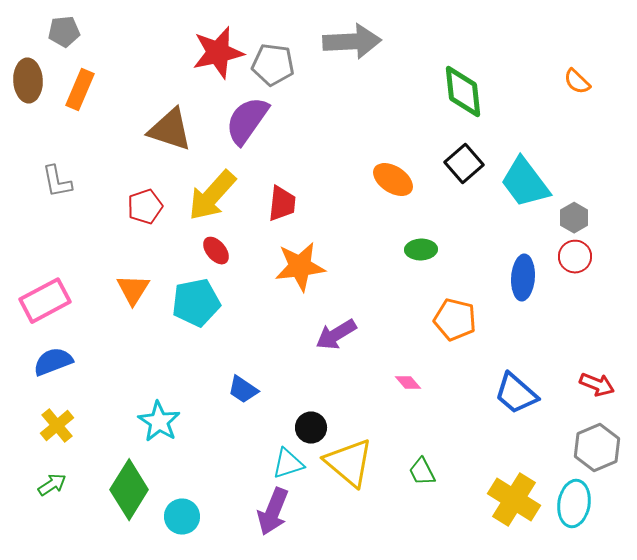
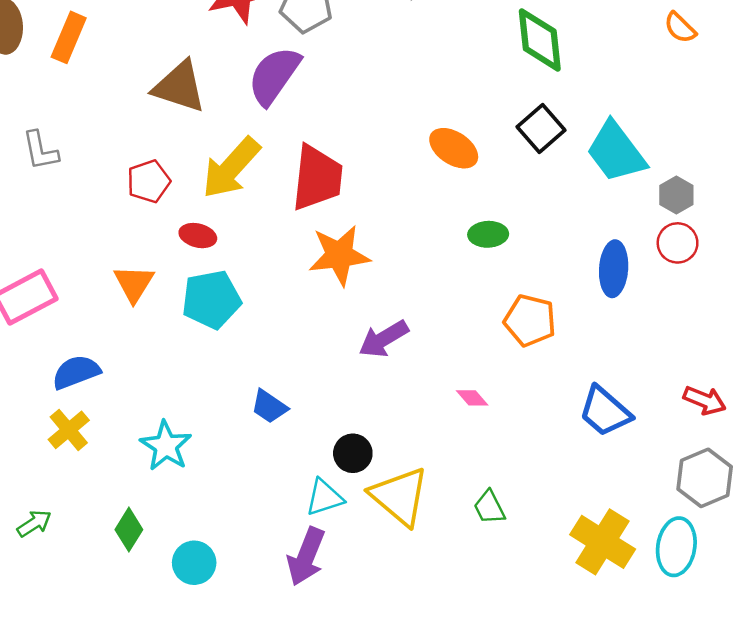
red trapezoid: (282, 204) -> (317, 178), size x1.5
red ellipse: (216, 251) -> (198, 236), moved, turned -36
blue semicircle: (53, 362) -> (76, 372), moved
yellow cross: (57, 426) -> (69, 430), moved
green diamond: (129, 490) -> (129, 530), size x0.6

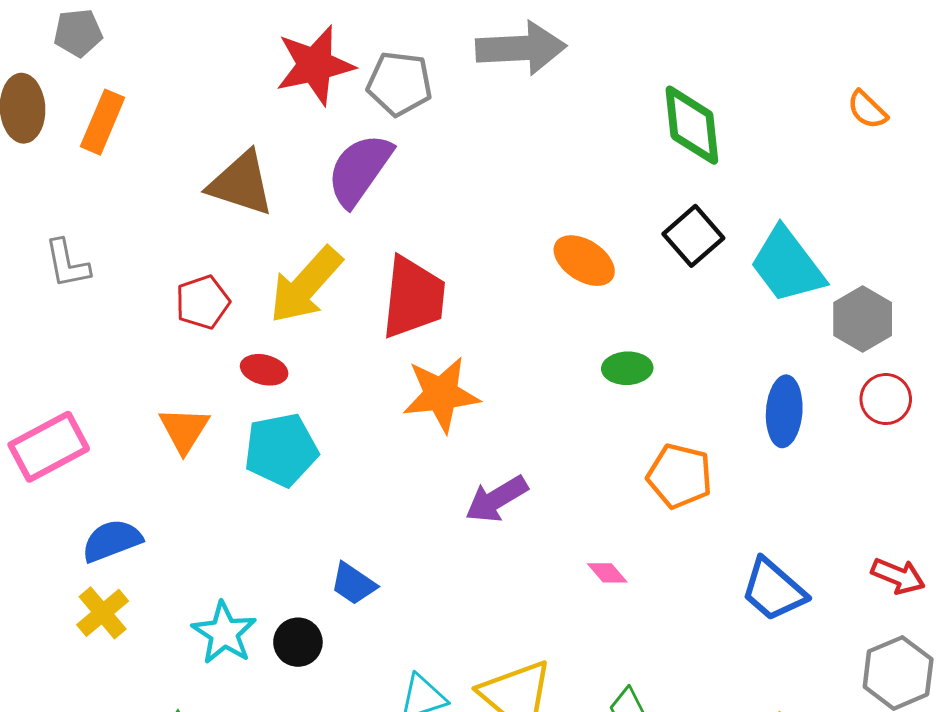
gray hexagon: (676, 195) -> (863, 319), size x1.4
red circle: (678, 243) -> (886, 399), moved
black circle: (353, 453) -> (298, 642), moved

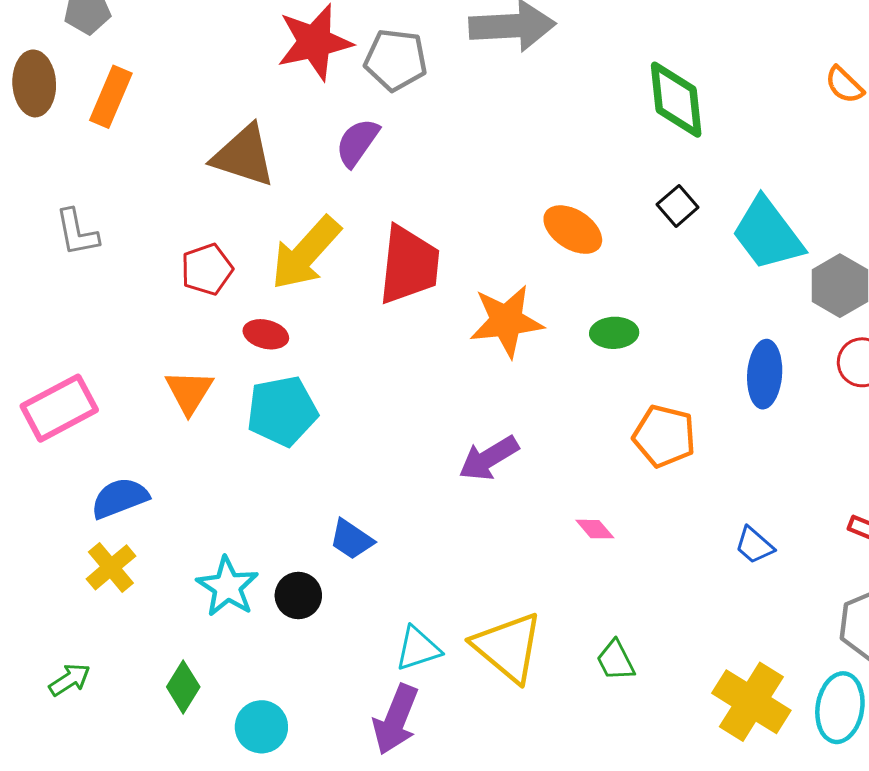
purple semicircle: (360, 170) -> (357, 142), size x0.7
black square: (693, 236) -> (678, 206), size x0.7
orange star: (441, 394) -> (506, 321), moved
blue trapezoid: (773, 590) -> (754, 545), size x0.6

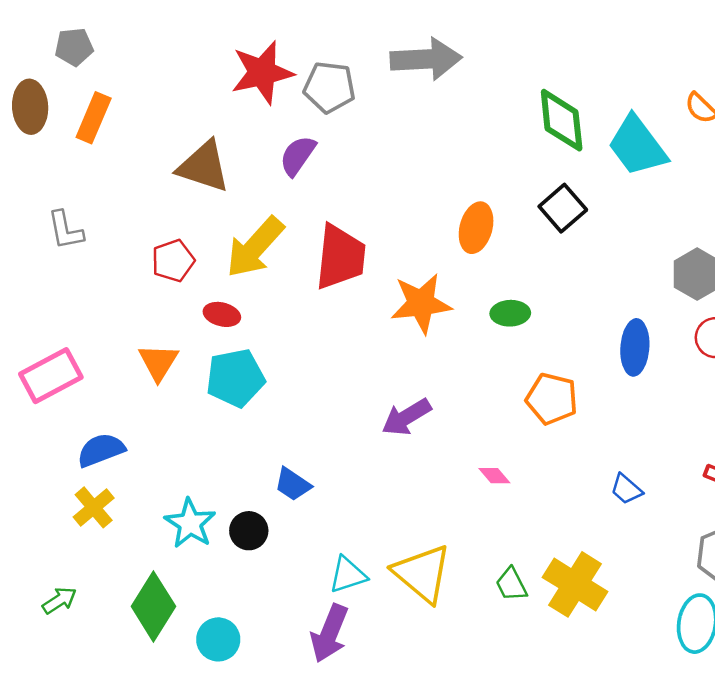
black square: (678, 206) -> (563, 208), size x1.4
orange ellipse: (573, 230) -> (476, 228), turned 72
cyan trapezoid: (768, 234) -> (637, 146), moved
green diamond: (183, 687) -> (153, 606), size x1.6
yellow cross: (751, 702) -> (575, 584), moved

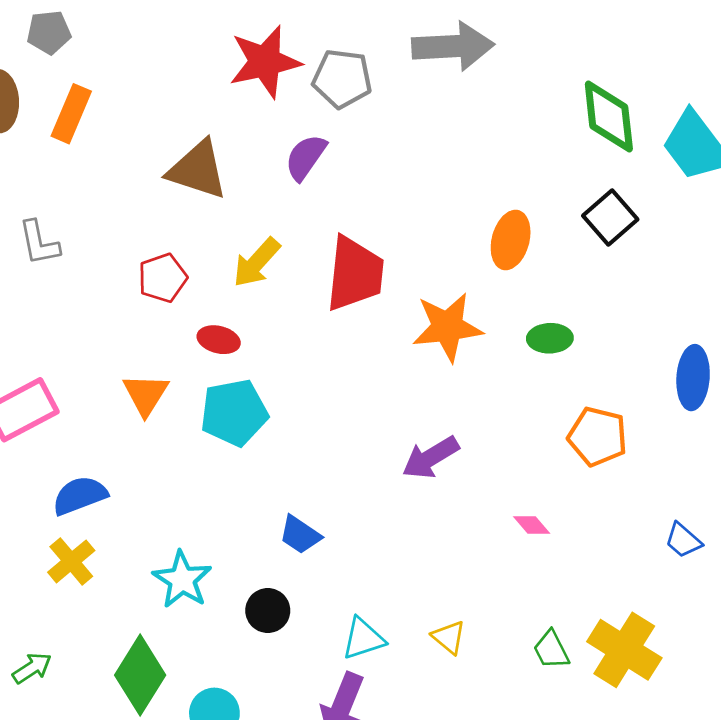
yellow arrow: (255, 247) -> (257, 262), size x0.7
black circle: (249, 531) -> (268, 611), moved
yellow triangle: (422, 573) -> (449, 637), size x0.5

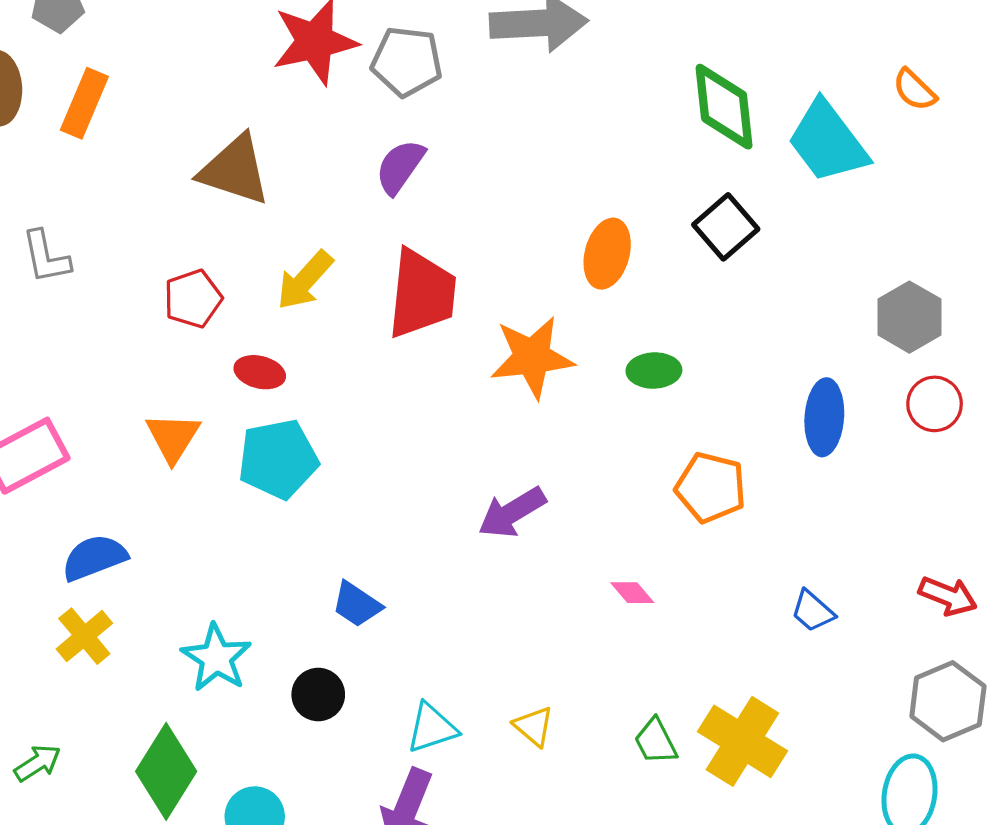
purple semicircle: (306, 157) -> (400, 167), moved

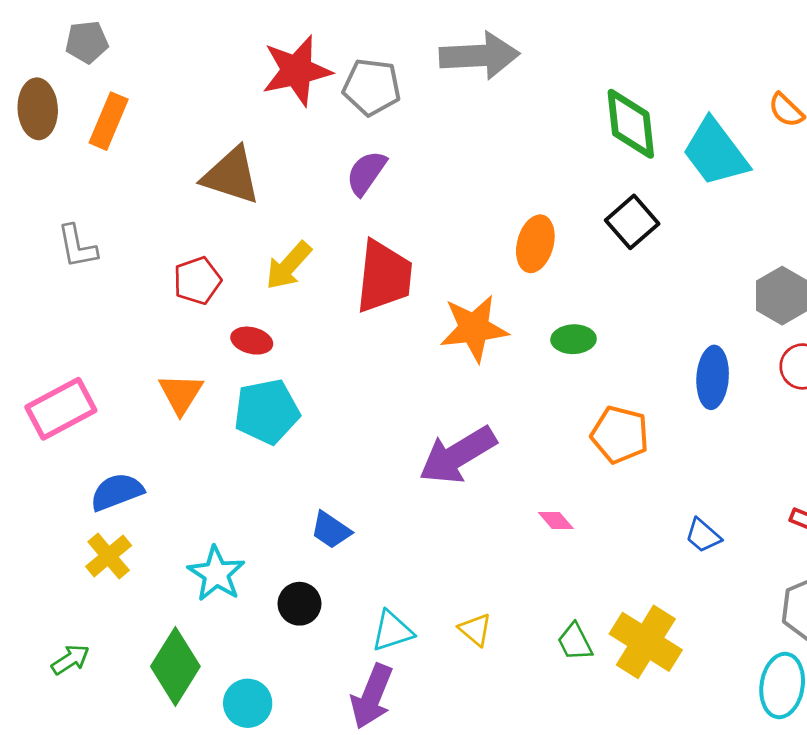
purple arrow: (512, 512) -> (458, 455), size x1.4

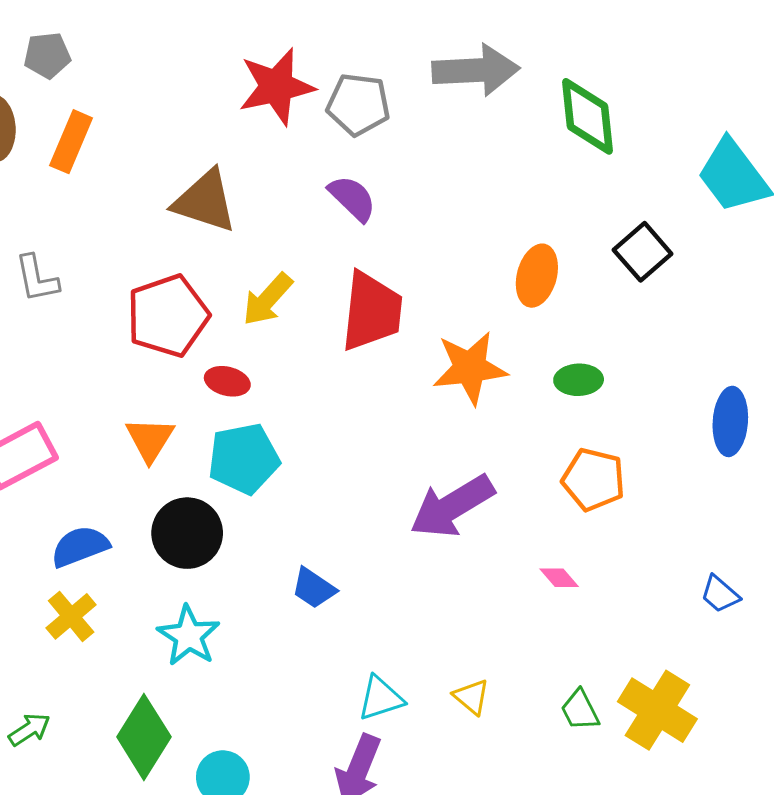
green diamond: (631, 124) -> (587, 116), moved
purple semicircle: (366, 173) -> (352, 198), turned 99
red pentagon: (197, 281) -> (168, 316), size x1.6
orange pentagon: (620, 435) -> (593, 479), moved
black circle: (299, 604) -> (187, 533), moved, size x1.5

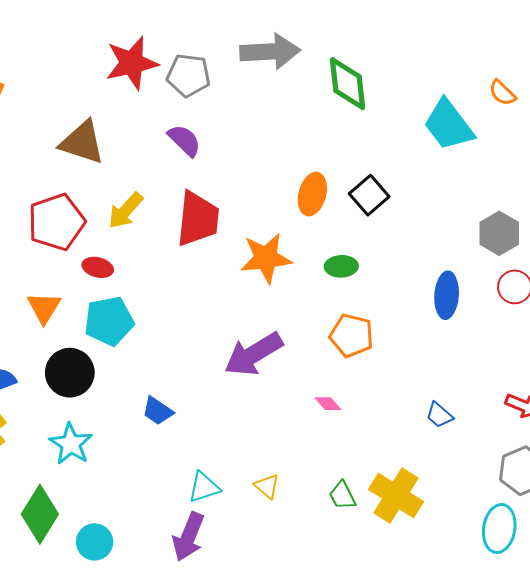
black square: (643, 252) -> (369, 195), moved

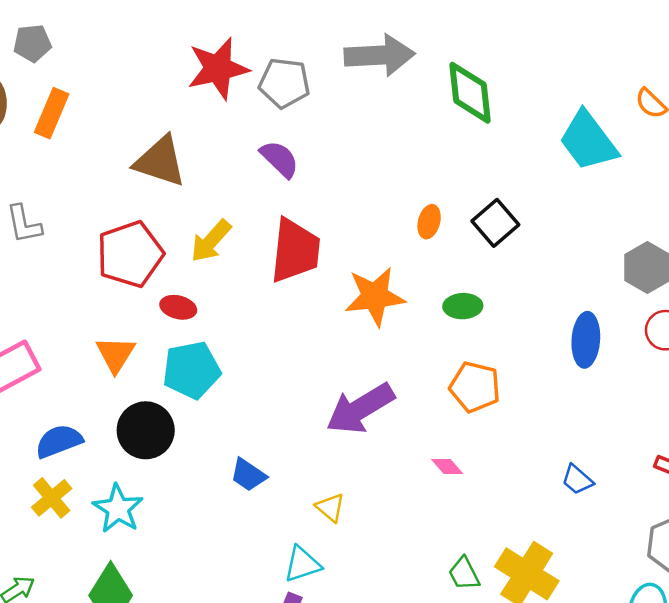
orange ellipse: (312, 194) -> (429, 222), size x0.7
cyan star: (71, 444) -> (118, 509), moved
yellow triangle: (267, 486) -> (330, 507), moved

